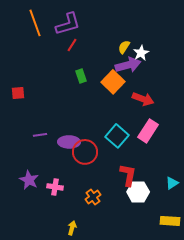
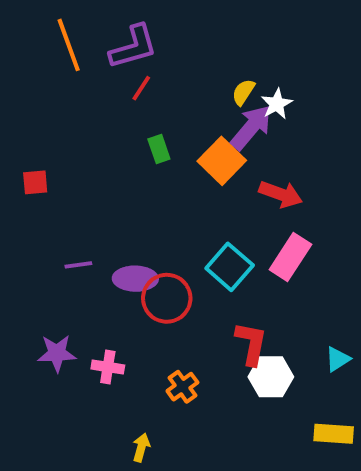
purple arrow: (128, 65) -> (251, 127), turned -35
purple star: (29, 180) -> (57, 353), turned -30

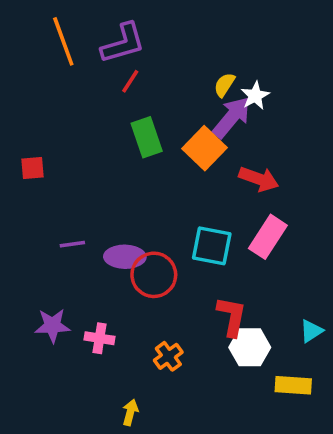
green rectangle: (159, 149) -> (147, 137), size x1.5
cyan square: (230, 267) -> (212, 246), turned -30
yellow rectangle: (334, 434) -> (293, 385), moved

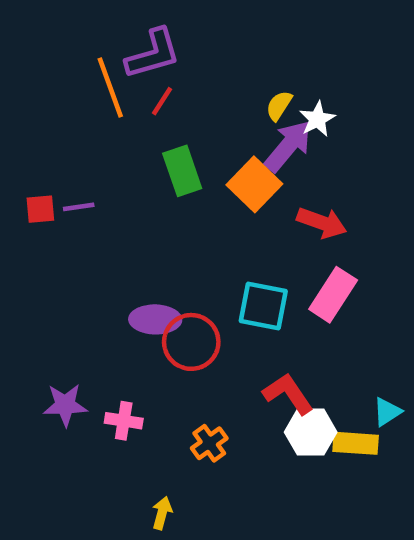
orange line: (63, 41) -> (110, 88), moved
purple line: (72, 244) -> (79, 207), moved
red L-shape: (232, 316) -> (288, 394), turned -45
yellow rectangle: (293, 385) -> (356, 443), moved

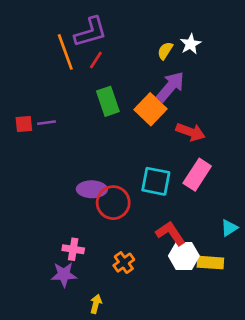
yellow semicircle: (279, 106) -> (165, 51), moved
white star: (317, 119) -> (190, 44), moved
purple star: (65, 405) -> (64, 275), moved
cyan triangle: (387, 412) -> (229, 228), moved

